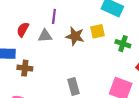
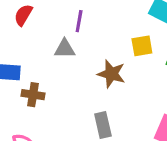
red semicircle: (23, 30) -> (23, 15), moved
brown star: (75, 36) -> (111, 74), moved

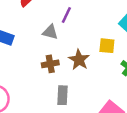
brown cross: (33, 95) -> (50, 64), moved, turned -35

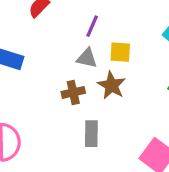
gray triangle: (50, 32) -> (87, 58), moved
yellow square: (107, 46) -> (120, 52), moved

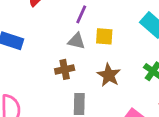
brown star: (112, 85) -> (109, 75), moved

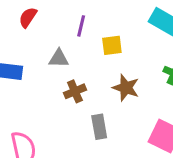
gray triangle: (76, 41) -> (59, 58), moved

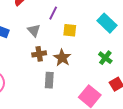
gray triangle: (59, 58) -> (34, 30), turned 32
brown star: (126, 88) -> (62, 58), moved

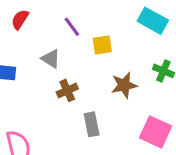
purple line: (53, 13) -> (72, 27), turned -48
brown star: (62, 58) -> (124, 85), moved, turned -30

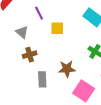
brown star: (124, 85) -> (67, 69), moved

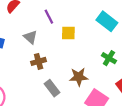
gray rectangle: (42, 79) -> (52, 88), turned -35

